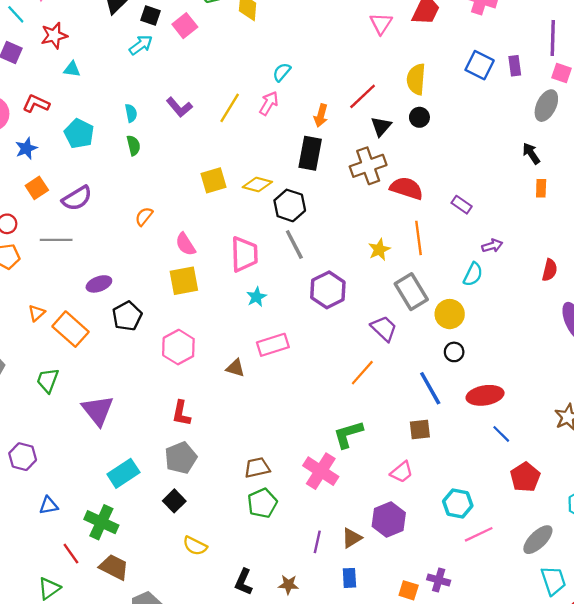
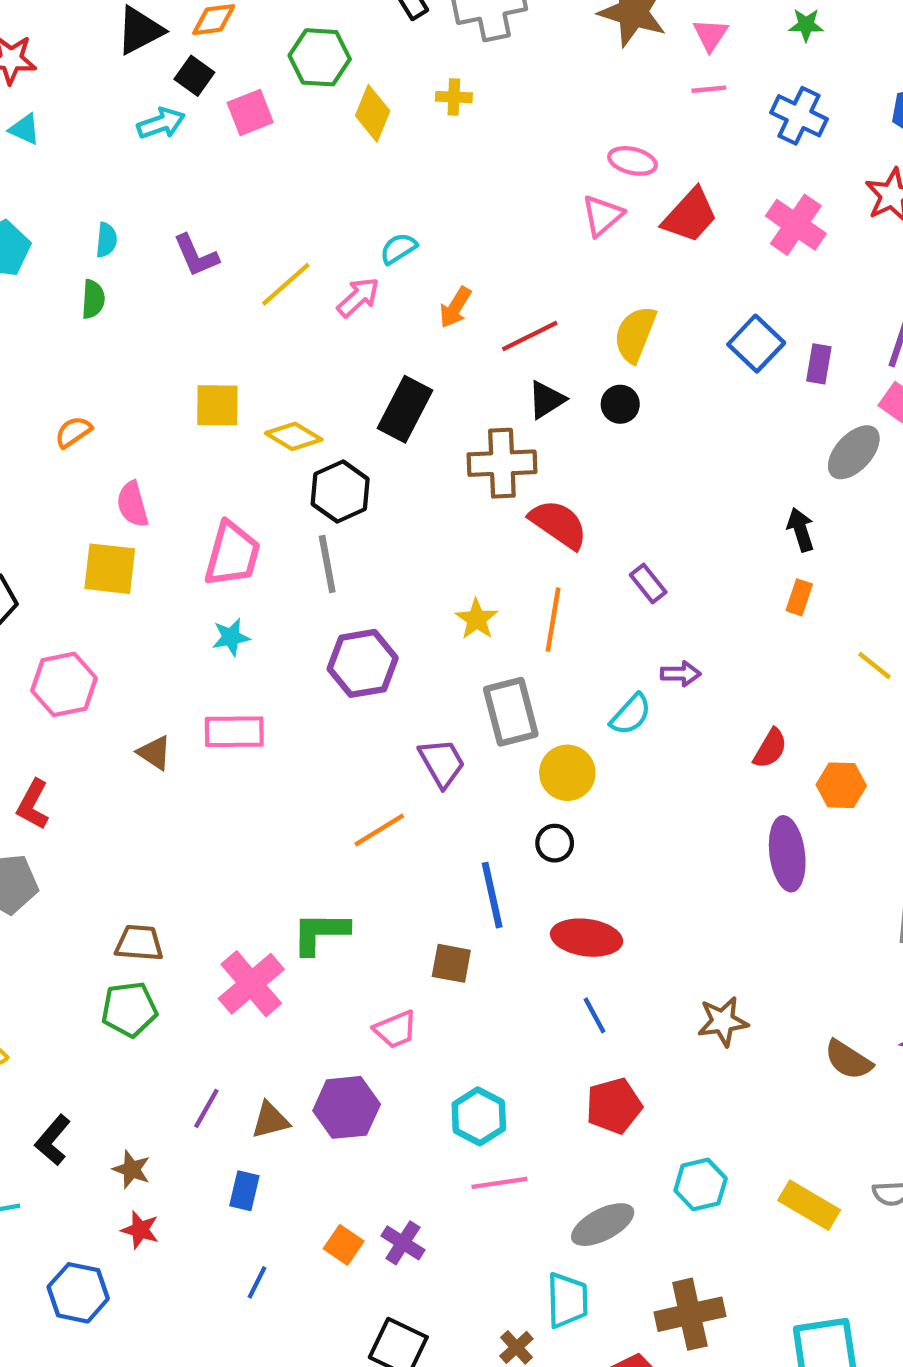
orange arrow: (321, 115) -> (455, 307), moved
yellow star: (379, 250) -> (476, 619), turned -30
cyan trapezoid: (553, 581) -> (567, 1300), moved

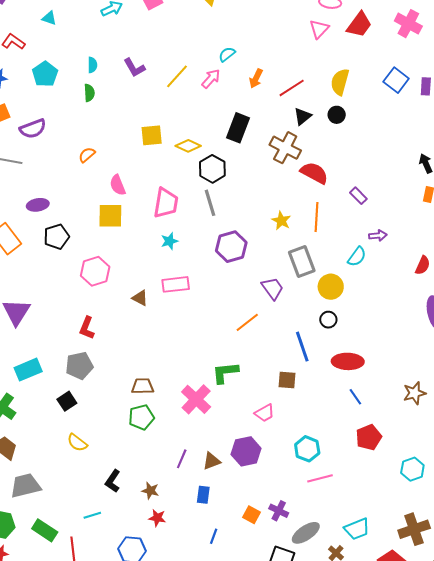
brown cross: (502, 463) -> (285, 148), turned 36
gray ellipse: (603, 1225) -> (306, 533), moved
cyan trapezoid: (567, 1300) -> (357, 529), turned 76

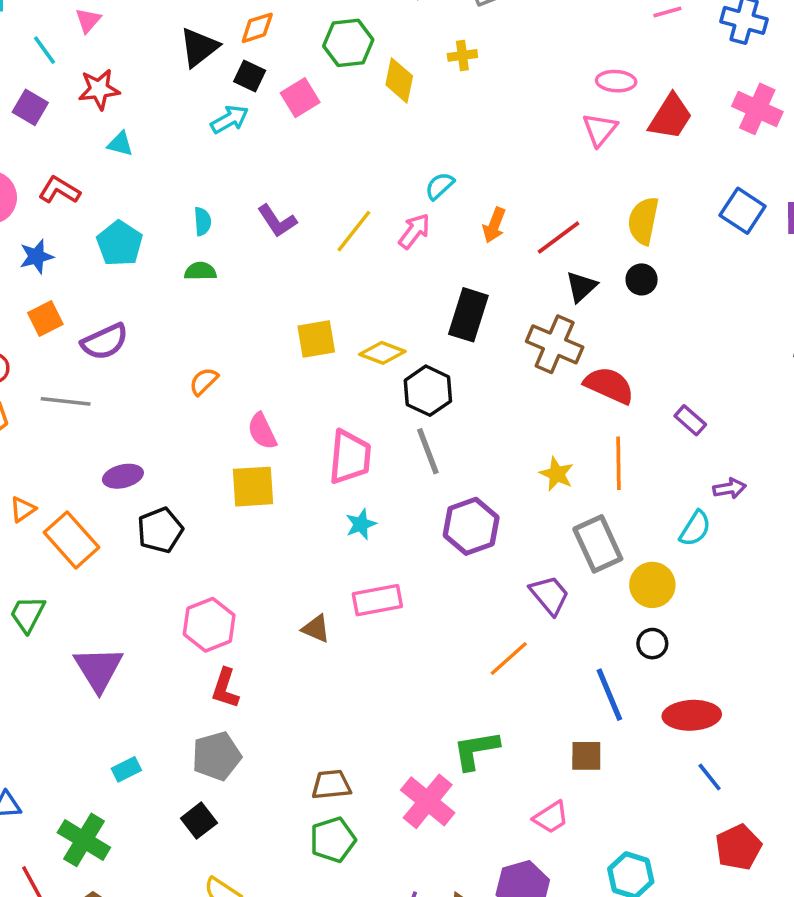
green semicircle: (89, 93) -> (200, 271), turned -84
pink hexagon: (95, 271) -> (209, 625), moved
cyan rectangle: (28, 370) -> (126, 769), size x0.6

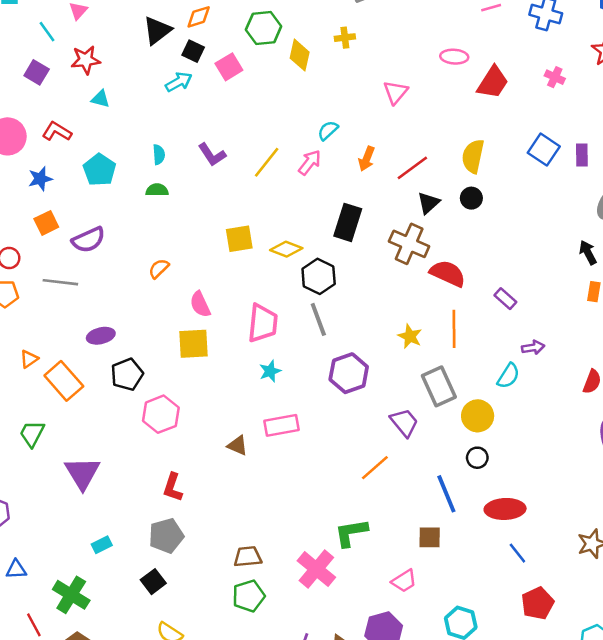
pink cross: (757, 109) -> (555, 77), size x0.6
pink triangle: (600, 130) -> (395, 92), moved
pink hexagon: (209, 625) -> (161, 414), moved

